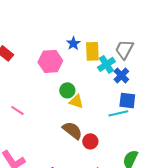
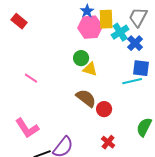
pink hexagon: (50, 61) -> (90, 27), moved

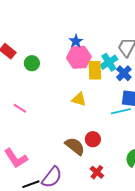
yellow rectangle: (106, 19) -> (95, 70), moved
green circle: (81, 58) -> (32, 63), moved
brown semicircle: (86, 98) -> (75, 146), moved

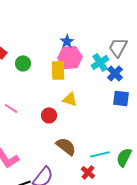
yellow rectangle: (95, 70) -> (58, 70), moved
cyan line: (121, 111) -> (100, 154), moved
red circle: (93, 139) -> (49, 115), moved

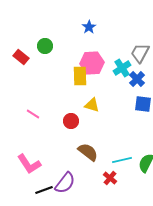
blue star: (67, 41) -> (89, 27), moved
green circle: (23, 63) -> (45, 46), moved

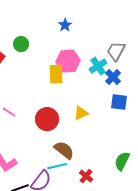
yellow triangle: (92, 105) -> (81, 113), moved, turned -42
red circle: (71, 121) -> (47, 119), size x1.5
cyan line: (122, 160) -> (57, 166), moved

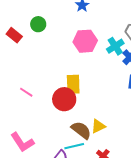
yellow rectangle: (56, 74) -> (73, 84), moved
yellow triangle: (81, 113) -> (98, 126), moved

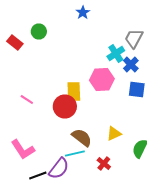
pink hexagon: (85, 41) -> (102, 80), moved
yellow triangle: (98, 126) -> (114, 134), moved

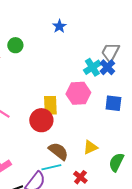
blue cross: (131, 64) -> (107, 67), moved

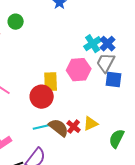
gray trapezoid: (110, 52) -> (106, 63), moved
cyan line: (51, 167) -> (43, 127), moved
red cross: (80, 177) -> (74, 127), moved

